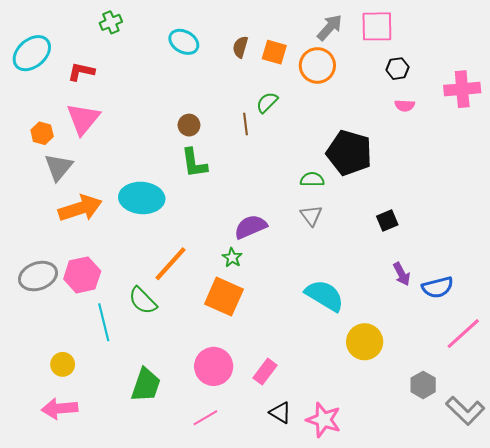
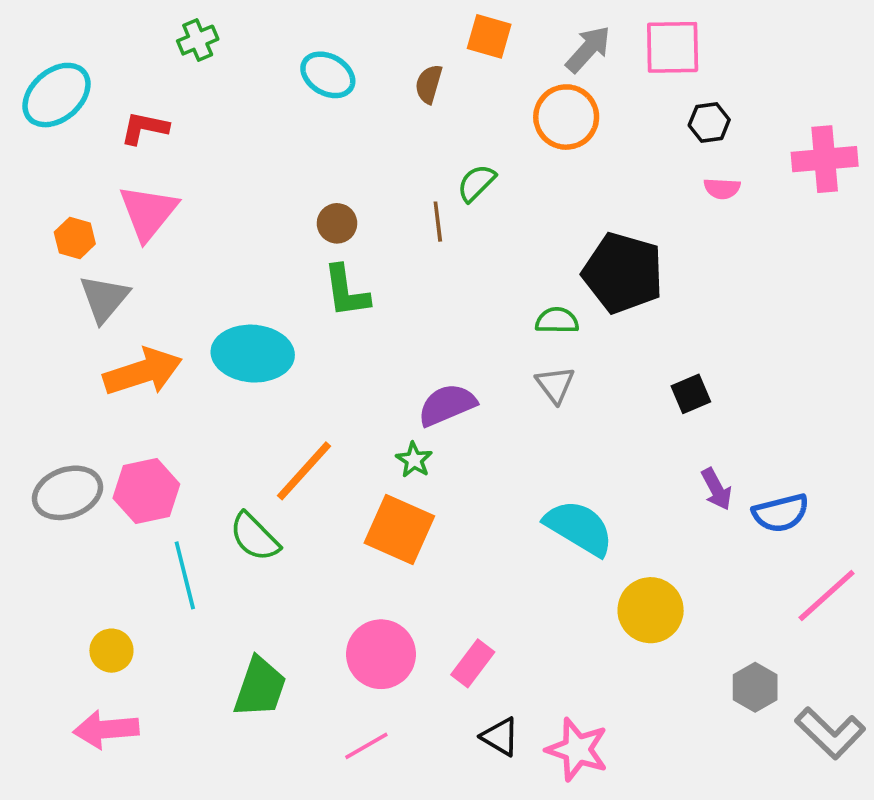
orange square: (274, 52) -> (489, 36), moved

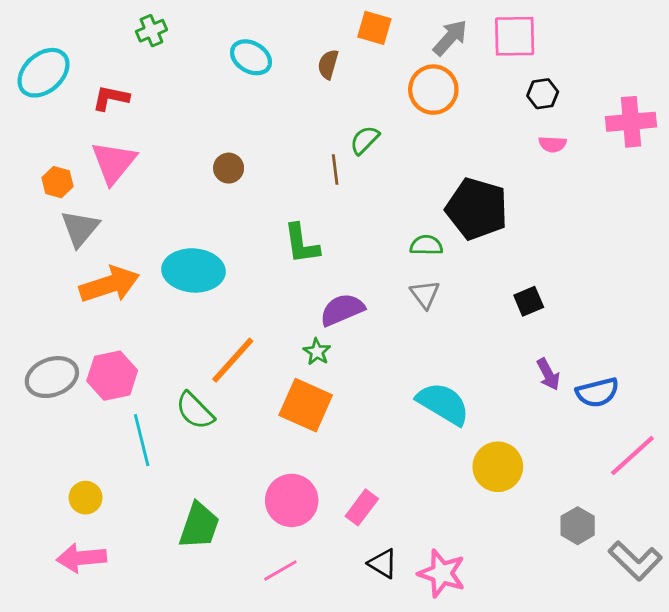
brown circle: (337, 223) -> (229, 168), moved
green L-shape: (346, 291) -> (301, 244), moved

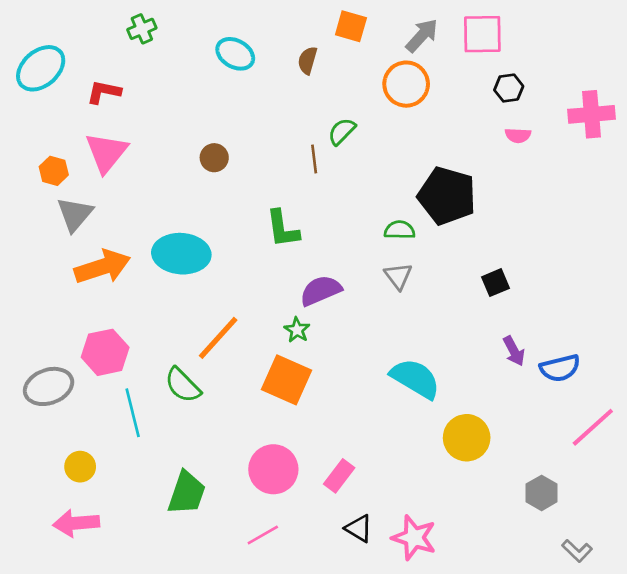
gray ellipse: (52, 377) -> (49, 386), moved
gray L-shape: (635, 561) -> (577, 551), moved, size x0.6

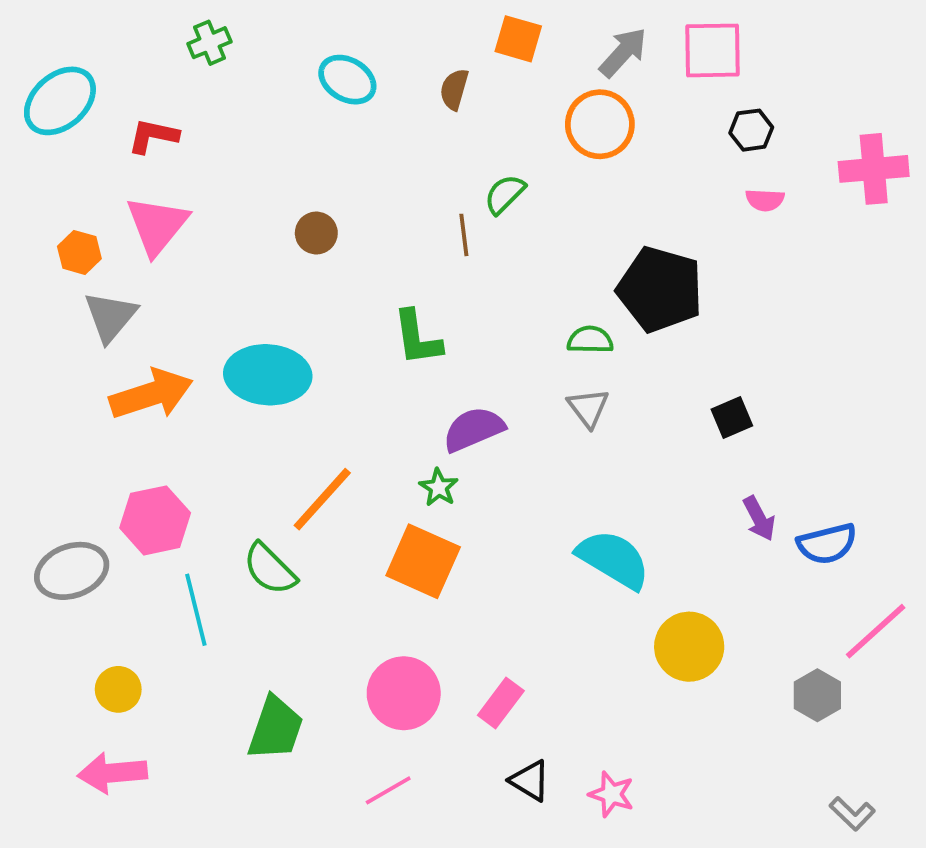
gray hexagon: (542, 493) -> (817, 695), moved
pink star: (414, 538) -> (611, 794), size x0.7

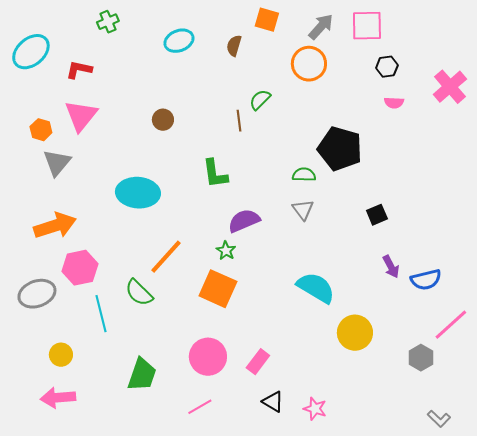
cyan ellipse: (347, 80) -> (179, 41), turned -52
pink cross: (874, 169) -> (450, 87), turned -36
orange arrow: (151, 394) -> (55, 226), moved

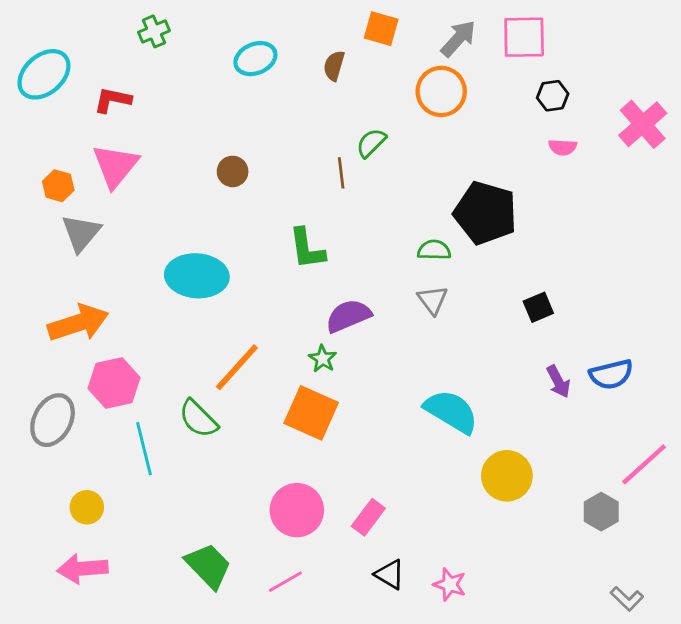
blue semicircle: (426, 280) -> (611, 374), moved
gray ellipse: (37, 294) -> (53, 420), turned -42
green trapezoid: (142, 375) -> (208, 566), moved, turned -63

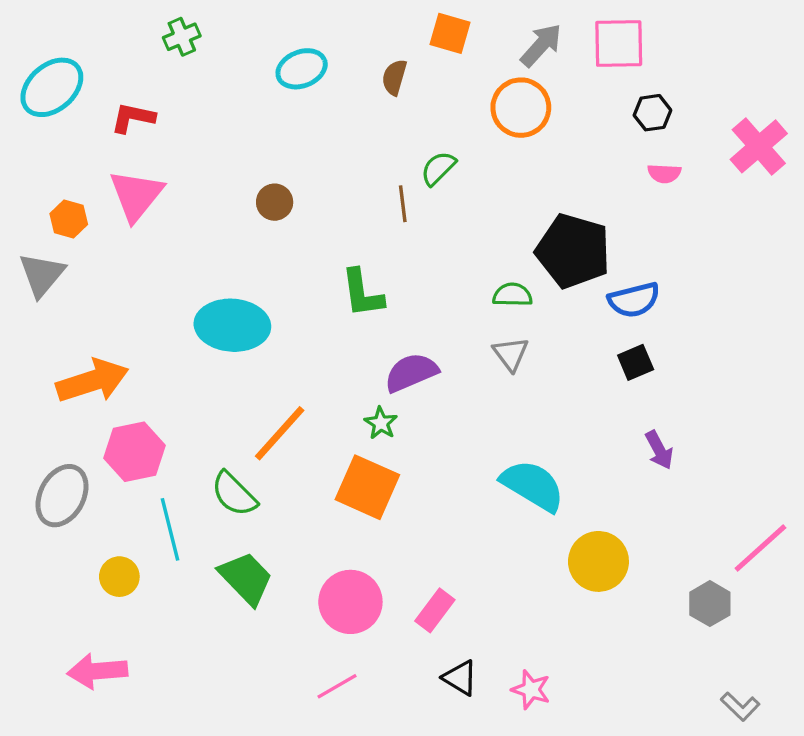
gray triangle: (81, 233) -> (42, 275), moved
blue semicircle: (611, 374) -> (634, 300), moved
yellow circle: (87, 507) -> (119, 577), moved
green trapezoid: (208, 566) -> (246, 578), moved

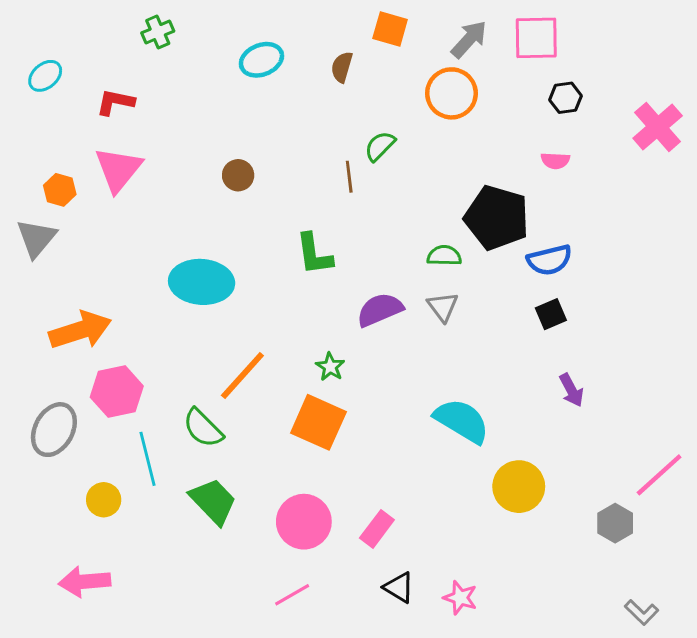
cyan ellipse: (52, 87) -> (45, 76), size x0.6
pink semicircle: (664, 173) -> (555, 161), moved
purple semicircle: (411, 372) -> (380, 310), moved

